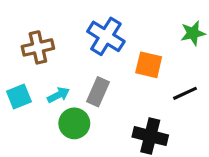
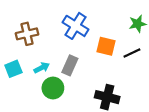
black line: (185, 93) -> (132, 53), moved

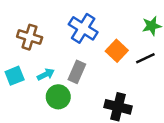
brown cross: (27, 34) -> (30, 37), turned 30
orange square: (106, 46) -> (117, 51), turned 30

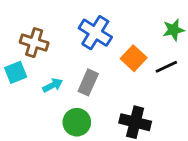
cyan square: (15, 76) -> (16, 72), moved
green circle: (58, 97) -> (77, 122), moved

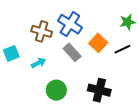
brown cross: (34, 43) -> (42, 31), moved
gray rectangle: (88, 82) -> (72, 52), moved, turned -66

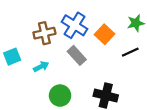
brown cross: (42, 31) -> (44, 33), turned -30
orange square: (98, 43) -> (105, 34), moved

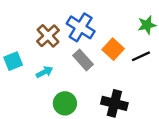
brown cross: (44, 33) -> (48, 36), turned -30
orange square: (105, 34) -> (113, 49), moved

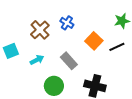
blue cross: (81, 27) -> (67, 23), size x0.6
gray rectangle: (83, 60) -> (69, 61), moved

